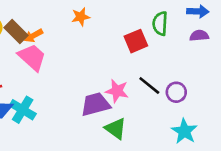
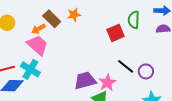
brown rectangle: (16, 32) -> (52, 19), moved
pink star: (117, 91) -> (107, 83), moved, turned 30
cyan cross: (23, 110) -> (30, 69), moved

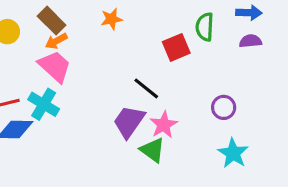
brown rectangle: (52, 19) -> (52, 21), moved
black line: (126, 66) -> (146, 88), moved
purple trapezoid: (85, 81) -> (129, 122), turned -40

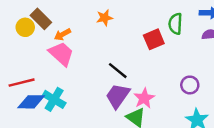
brown rectangle: (52, 21) -> (41, 19), moved
black line: (146, 88) -> (118, 71), moved
cyan cross: (44, 104) -> (54, 99), moved

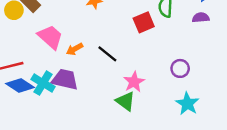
orange arrow: (62, 35) -> (75, 49), moved
purple trapezoid: (118, 96) -> (65, 79), moved, turned 68
blue diamond: (31, 102) -> (20, 85), turned 32

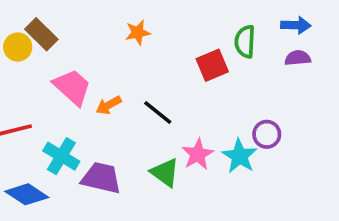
purple trapezoid: (65, 79) -> (101, 178), moved
blue diamond: (20, 85) -> (27, 194), moved
green triangle: (126, 101) -> (165, 172), moved
cyan star: (187, 104) -> (239, 156), moved

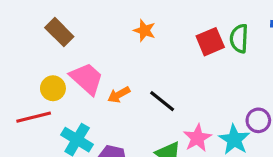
orange star: (138, 32) -> (144, 30), turned 30
yellow circle: (18, 47) -> (53, 88), moved
red square: (212, 65) -> (210, 42), moved

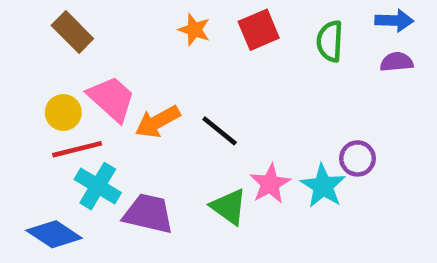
red square: (210, 42) -> (259, 30), moved
orange arrow: (119, 95) -> (158, 122), size x1.4
red line: (34, 117) -> (77, 149), moved

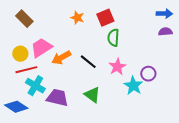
green semicircle: (330, 41) -> (113, 38), moved
pink trapezoid: (112, 99) -> (41, 48), turned -75
pink star: (270, 184) -> (117, 67), moved

